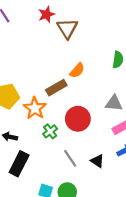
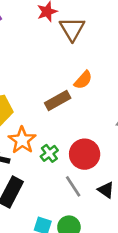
orange star: (35, 108) -> (22, 140), moved
red circle: (78, 119) -> (85, 154), moved

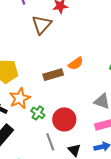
brown triangle: (72, 29) -> (42, 25), moved
green cross: (49, 153) -> (38, 113), turned -32

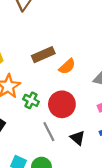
orange semicircle: (76, 64) -> (67, 66), moved

